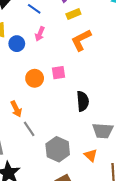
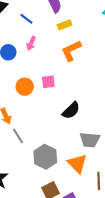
black semicircle: (83, 101) -> (71, 110), turned 48
orange triangle: (91, 155) -> (77, 164), size x1.5

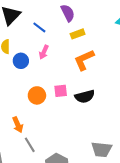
black semicircle: (71, 110) -> (85, 96), moved, turned 30

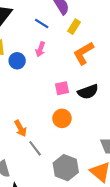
blue line: (39, 27) -> (42, 23), moved
yellow rectangle: (78, 34) -> (74, 27), turned -32
orange circle: (37, 95) -> (62, 118), moved

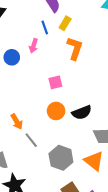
blue line: (42, 23) -> (45, 28), moved, turned 40
orange L-shape: (83, 53) -> (75, 48), turned 140
black semicircle: (88, 92) -> (82, 112), moved

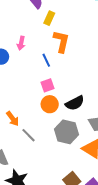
blue line: (45, 28) -> (46, 60), moved
pink square: (55, 82) -> (47, 85), moved
gray hexagon: (61, 158) -> (67, 132), moved

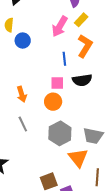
pink arrow: (21, 43) -> (60, 26), moved, size x1.5
black semicircle: (75, 103) -> (82, 80), moved
orange arrow: (13, 119) -> (22, 94), moved

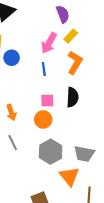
blue line: (64, 59) -> (44, 69), moved
black semicircle: (82, 80) -> (72, 97), turned -78

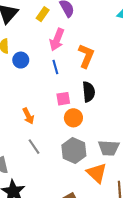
yellow rectangle: (71, 36) -> (43, 14), moved
orange circle: (43, 119) -> (73, 118), moved

